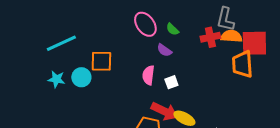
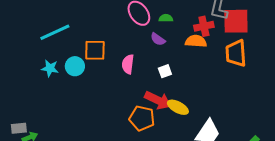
green semicircle: (172, 29) -> (166, 18), turned 136
orange semicircle: (231, 36) -> (196, 41), moved
red square: (254, 43) -> (236, 21), moved
pink semicircle: (148, 75) -> (128, 64), moved

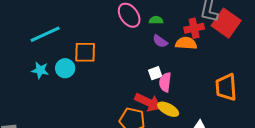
red square: (236, 21) -> (226, 23), turned 36
purple semicircle: (158, 39) -> (160, 41), moved
orange trapezoid: (236, 53) -> (226, 87), moved
pink semicircle: (128, 64) -> (165, 82), moved

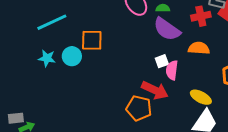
purple semicircle: (160, 41) -> (167, 29), size x1.8
orange semicircle: (186, 43) -> (199, 48), moved
yellow ellipse: (168, 109) -> (201, 97), moved

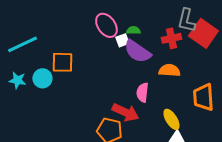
white square: (162, 61) -> (122, 40), moved
yellow ellipse: (201, 97) -> (171, 119), turned 30

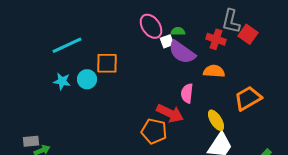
red square: (203, 33) -> (248, 34), size x0.7
red cross: (171, 38) -> (216, 39), turned 30
orange trapezoid: (203, 97) -> (248, 98), turned 64

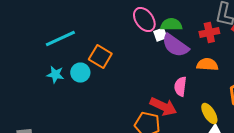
green semicircle: (178, 31) -> (171, 25), size x1.5
red cross: (216, 39) -> (209, 33), turned -30
orange square: (107, 63) -> (100, 57), turned 30

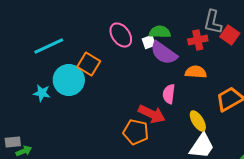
pink ellipse: (144, 20) -> (121, 35), moved
cyan circle: (80, 73) -> (69, 80), size x1.6
cyan star: (55, 75) -> (42, 93), moved

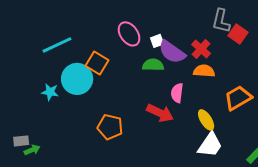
green semicircle: (160, 32) -> (153, 65), moved
red cross: (198, 40) -> (201, 49), moved, turned -36
orange pentagon: (136, 132) -> (110, 127), moved

